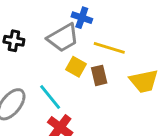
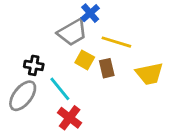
blue cross: (82, 18) -> (90, 13), turned 30
black cross: (14, 41) -> (34, 65), moved

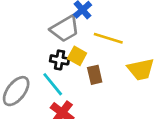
black cross: (34, 65) -> (59, 60), moved
brown rectangle: (107, 68) -> (95, 75), moved

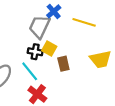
gray trapezoid: (65, 29) -> (40, 27), turned 145
yellow line: (108, 38) -> (84, 22), moved

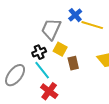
blue cross: (54, 11) -> (75, 15), moved
black cross: (35, 52) -> (39, 52), moved, turned -32

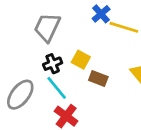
gray trapezoid: (51, 29) -> (47, 27), moved
brown rectangle: (73, 63) -> (98, 78), turned -56

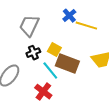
brown rectangle: (98, 78) -> (67, 64), size x1.6
cyan line: (57, 88) -> (50, 71), moved

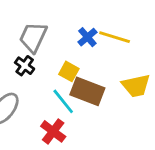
blue cross: (69, 16) -> (87, 37), moved
black cross: (33, 53) -> (25, 66), moved, turned -32

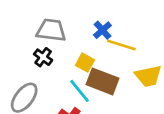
gray trapezoid: (33, 37) -> (51, 30), turned 72
yellow line: (115, 37) -> (121, 45), moved

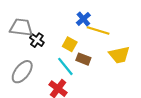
gray trapezoid: (51, 30) -> (21, 27), moved
brown rectangle: (102, 81) -> (83, 59), size x0.6

